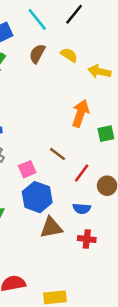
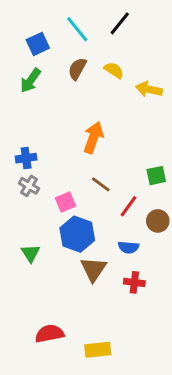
orange arrow: (80, 113) -> (93, 138), moved
green square: (106, 134) -> (156, 176), moved
brown triangle: (51, 228) -> (93, 269), turned -45

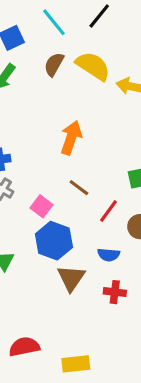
yellow semicircle: (114, 70) -> (93, 66), size x1.6
pink square: (66, 202) -> (41, 206), turned -30

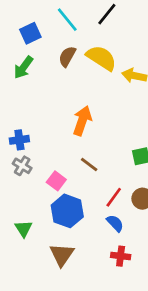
red line: (109, 211) -> (114, 197), moved
blue semicircle: (109, 255) -> (115, 223), turned -138
brown triangle: (71, 278) -> (62, 255), moved

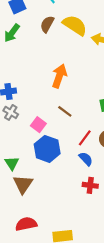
brown triangle: (62, 255) -> (23, 184), moved

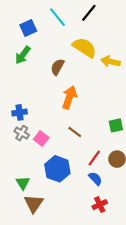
brown semicircle: (47, 24) -> (57, 67), moved
pink square: (38, 125) -> (41, 138), moved
red cross: (90, 185) -> (100, 205), turned -32

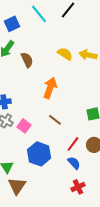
yellow semicircle: (85, 47) -> (65, 54), moved, size x0.7
brown semicircle: (57, 67) -> (27, 60), moved, turned 126

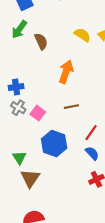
brown line: (55, 120) -> (71, 107), turned -48

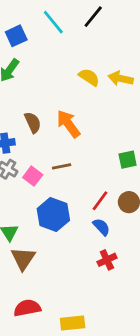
brown semicircle: (41, 41) -> (33, 122), moved
orange arrow: (66, 72) -> (68, 124), turned -55
brown line: (71, 107) -> (62, 166), moved

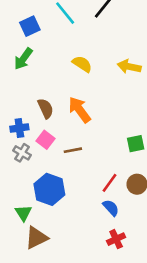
yellow semicircle: (89, 77) -> (82, 64), moved
pink square: (33, 176) -> (46, 140), moved
blue hexagon: (53, 215) -> (49, 189), moved
brown triangle: (23, 258) -> (36, 238), turned 30

